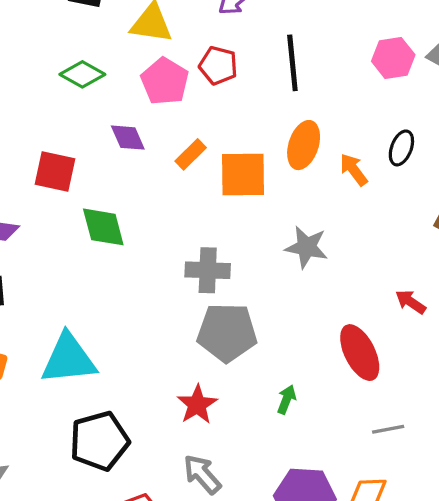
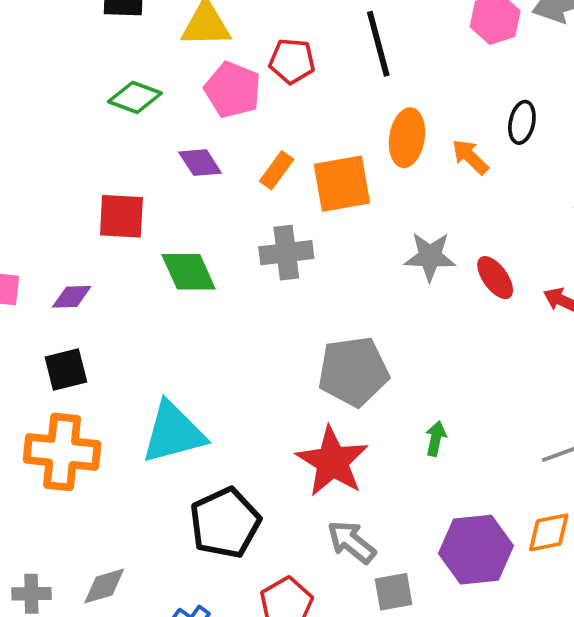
gray cross: (208, 270) -> (286, 253), moved
red ellipse: (360, 353) -> (495, 278), moved, size x0.7
red star: (197, 405) -> (332, 462), size x1.5

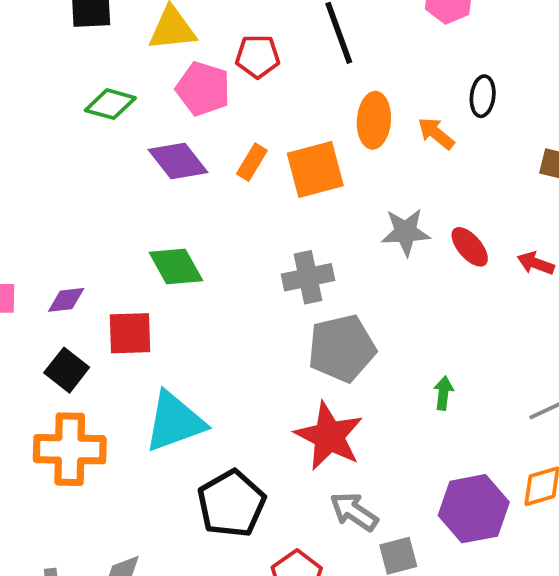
purple diamond: (200, 163) -> (178, 161), size x1.4
red square: (121, 216) -> (130, 333), moved
gray cross: (286, 253) -> (308, 277), moved
black square: (66, 370) -> (67, 370), turned -33
green arrow: (436, 439) -> (443, 393), moved

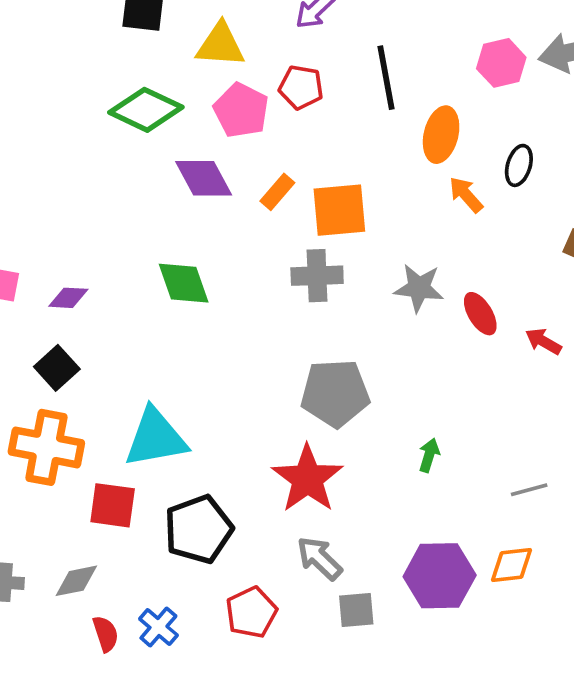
green diamond: (110, 104) -> (146, 110), size x1.4
orange ellipse: (374, 120) -> (441, 135), moved
gray cross: (308, 277) -> (317, 276), moved
red square: (130, 333) -> (113, 505), moved

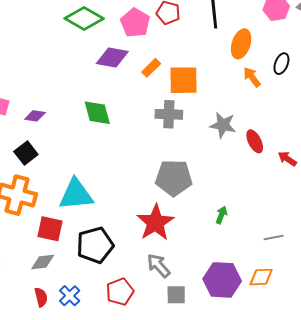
purple diamond: (204, 178) -> (112, 57), turned -56
gray diamond: (76, 581) -> (43, 262), moved

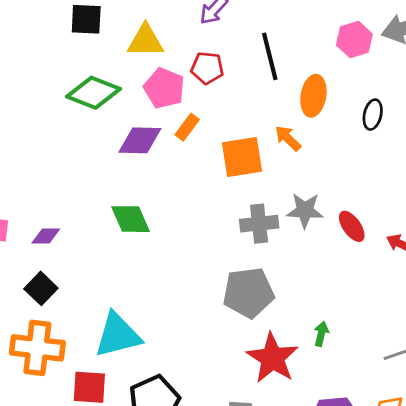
orange rectangle: (151, 68) -> (187, 127), moved
orange arrow: (252, 77) -> (288, 138), moved
gray cross: (169, 114) -> (259, 224), moved
red star: (155, 223) -> (272, 358), moved

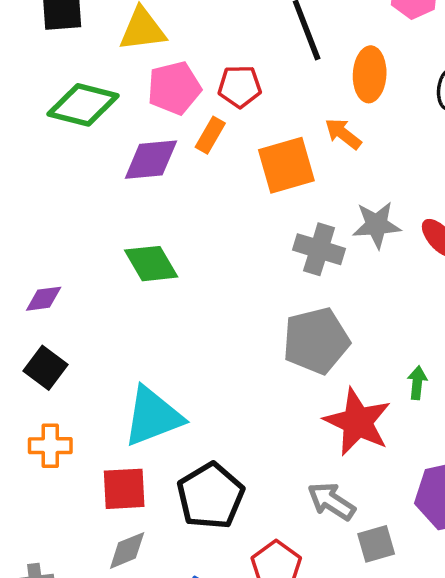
red pentagon: (207, 68) -> (240, 86), moved
pink pentagon: (164, 88) -> (174, 88), turned -30
gray cross: (259, 224) -> (319, 249), turned 30
orange cross: (37, 348) -> (50, 446), size x0.6

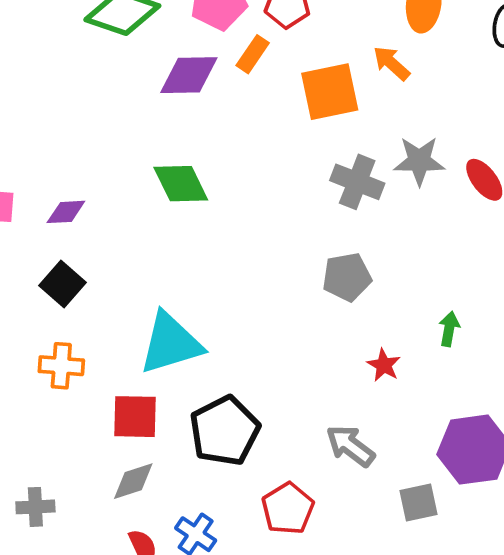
gray pentagon: (316, 341) -> (347, 277), size x0.7
red star: (358, 422) -> (384, 365), size x0.5
gray square: (376, 544) -> (419, 503), moved

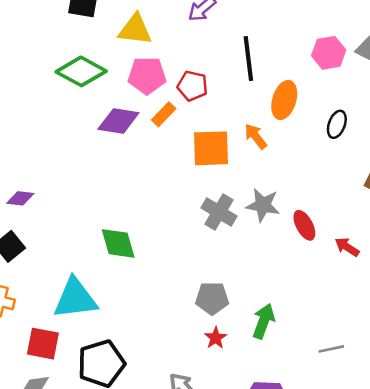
green diamond: (181, 184) -> (118, 243), moved
gray pentagon: (347, 277) -> (212, 298), moved
green arrow: (449, 329) -> (264, 321), size x1.5

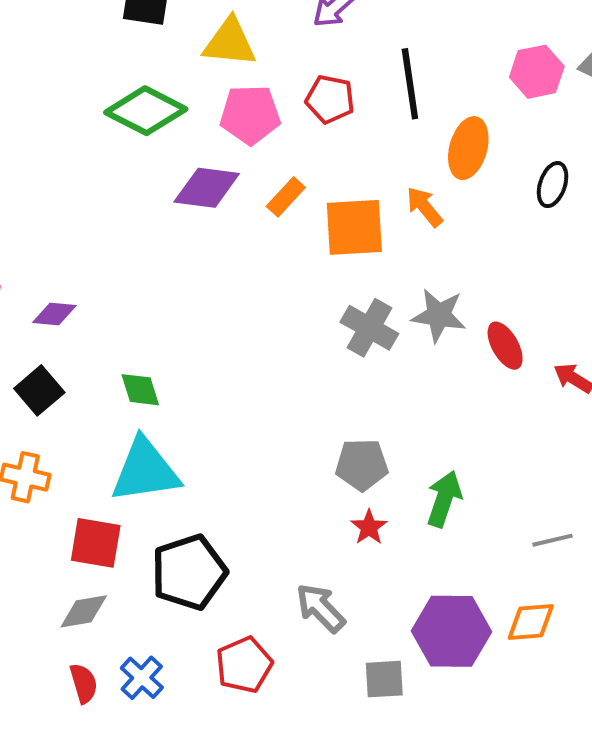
red pentagon: (192, 86) -> (330, 99), moved
orange rectangle: (164, 114) -> (286, 197), moved
green diamond: (118, 243) -> (140, 390), moved, size x0.7

